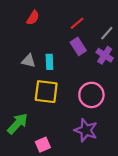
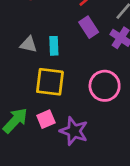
purple star: (86, 130) -> (74, 131), moved
pink square: (43, 145) -> (46, 119), moved

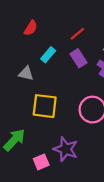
cyan rectangle: (54, 46) -> (48, 55), moved, turned 42
pink square: (46, 119) -> (41, 162), moved

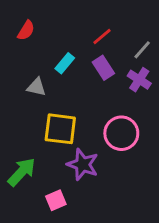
red semicircle: (31, 28) -> (26, 30), moved
purple star: (66, 149) -> (83, 164), moved

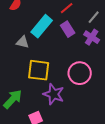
cyan rectangle: (65, 63) -> (42, 26), size x1.6

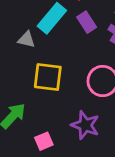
purple star: (54, 94) -> (85, 125), moved

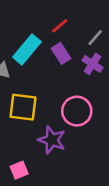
purple star: (85, 125) -> (52, 140), moved

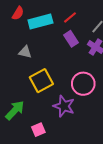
cyan rectangle: (27, 49) -> (40, 21), moved, turned 35
yellow square: (23, 107) -> (41, 81), turned -35

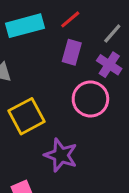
purple rectangle: (71, 39) -> (72, 52), turned 49
pink circle: (83, 84) -> (90, 99), moved

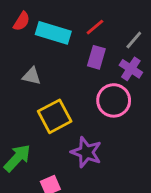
cyan rectangle: (25, 26) -> (53, 33), turned 32

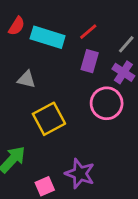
purple star: (86, 152) -> (80, 174), moved

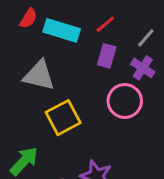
gray triangle: (26, 79) -> (39, 75), size x1.6

